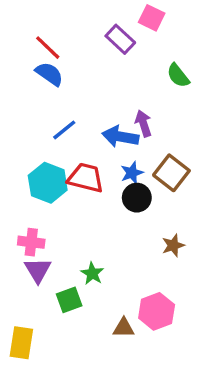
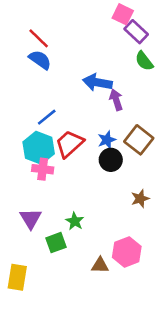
purple rectangle: (120, 39) -> (136, 32), moved
blue line: (64, 130) -> (47, 117), moved
blue arrow: (120, 137) -> (97, 82), moved
red trapezoid: (86, 178) -> (69, 144), turned -56
pink cross: (31, 242) -> (43, 169), moved

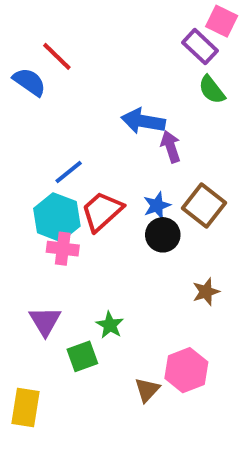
pink square: (123, 14) -> (222, 21), moved
blue semicircle: (40, 60) -> (29, 82), moved
brown triangle: (100, 265) -> (147, 390), turned -48

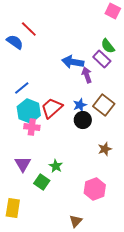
purple rectangle: (200, 47) -> (102, 59), moved
blue line: (69, 172) -> (22, 88), moved
green square: (82, 356) -> (42, 182), turned -35
brown triangle: (147, 390) -> (76, 221), moved

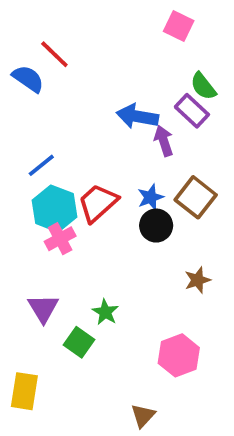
pink square: (113, 11) -> (179, 26), moved
pink cross: (32, 127) -> (60, 239), turned -35

